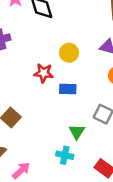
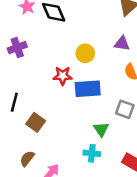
blue rectangle: (68, 89) -> (88, 89), size x1.5

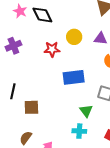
yellow circle: (85, 53) -> (74, 37), moved
red star: (63, 76) -> (52, 49), moved
brown square: (36, 122) -> (31, 107), turned -35

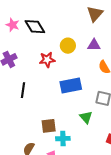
black line: (13, 91) -> (23, 90), moved
brown square: (31, 107) -> (49, 126), moved
cyan cross: (79, 131) -> (63, 139), moved

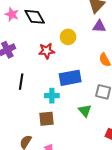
purple triangle: (94, 45) -> (99, 26), moved
cyan cross: (63, 139) -> (52, 96), moved

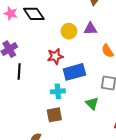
purple triangle: (99, 26) -> (90, 29), moved
red star: (46, 51) -> (55, 56), moved
black line: (21, 82) -> (19, 71), moved

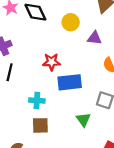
yellow circle: (69, 31) -> (71, 22), moved
cyan cross: (58, 91) -> (37, 100), moved

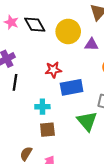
yellow circle: (71, 22) -> (68, 31), size x1.5
green triangle: (83, 120) -> (87, 121), size x1.5

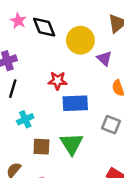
purple triangle: (91, 44) -> (104, 58), turned 32
cyan cross: (42, 107) -> (25, 119), moved, turned -32
green triangle: (87, 121) -> (72, 144), moved

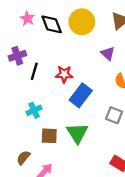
yellow circle: (80, 40) -> (82, 22), moved
black line: (13, 89) -> (34, 71), moved
blue rectangle: (75, 103) -> (81, 95), turned -50

